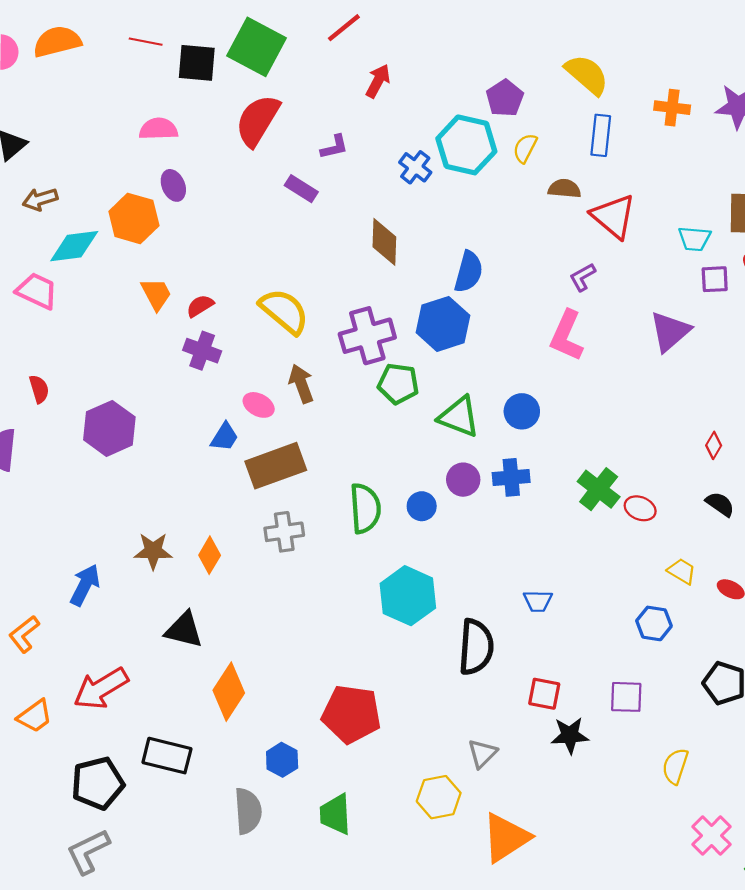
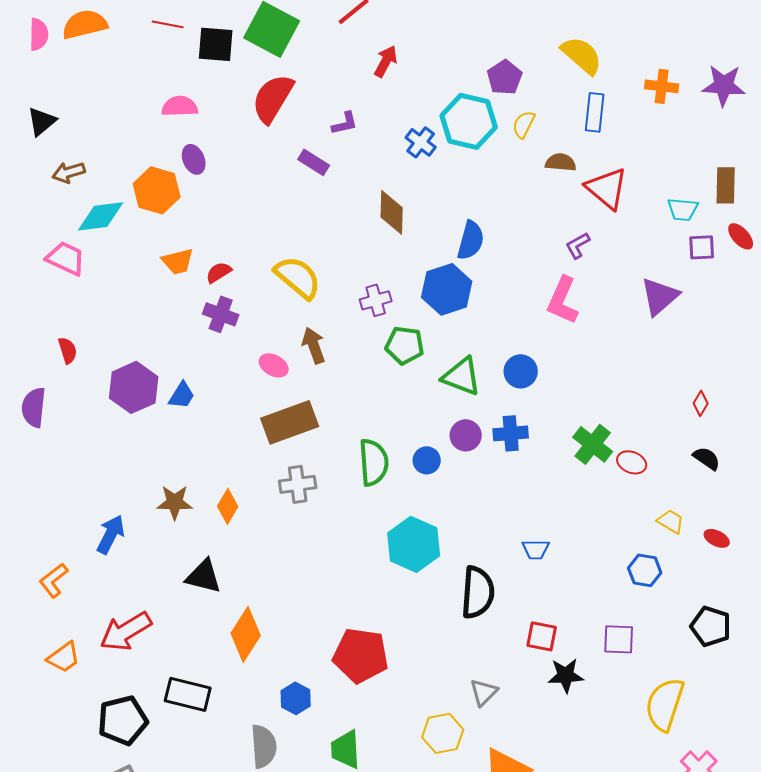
orange trapezoid: (156, 294) -> (178, 261), turned 104
purple cross: (367, 336) -> (376, 300), size x0.6
blue trapezoid: (224, 437) -> (182, 395), moved
yellow semicircle: (675, 766) -> (665, 704), size x1.6

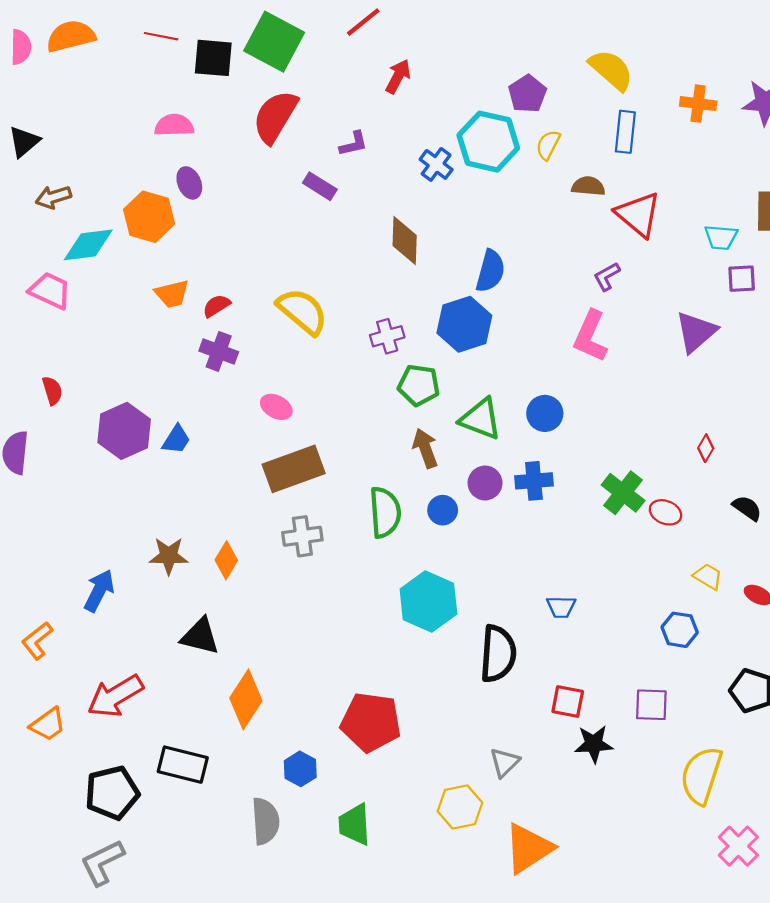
brown arrow: (314, 345) -> (425, 448), moved
red diamond: (701, 403) -> (706, 448), moved

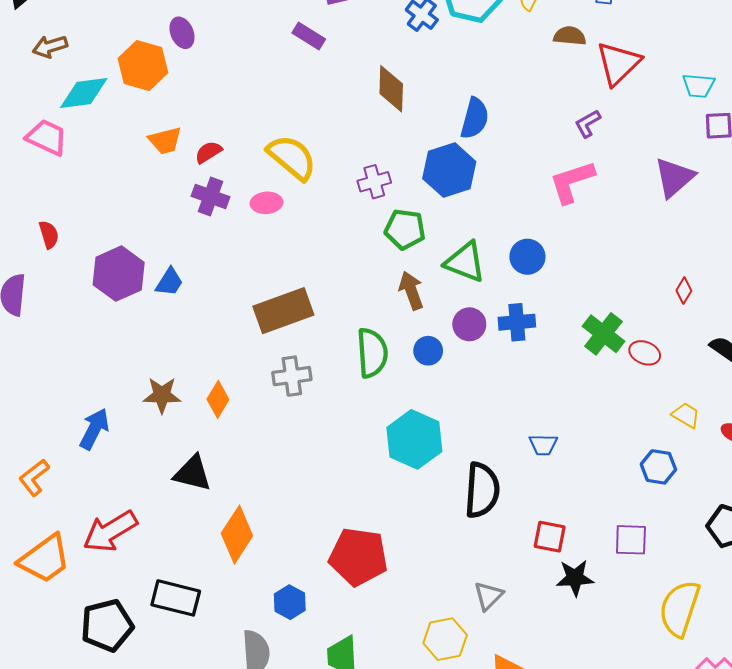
red triangle: (638, 214) -> (618, 63), turned 36
pink L-shape: (590, 336) -> (572, 182), turned 48
pink ellipse: (276, 407) -> (267, 203), moved, turned -32
orange trapezoid: (48, 724) -> (45, 559), size x1.5

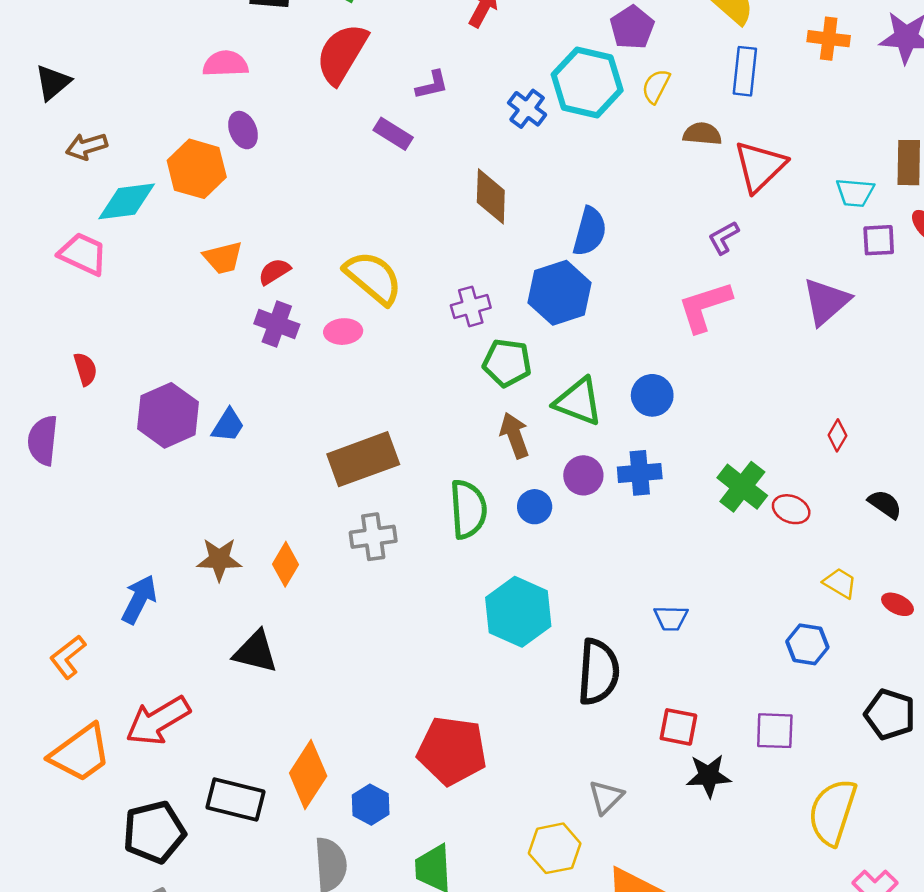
orange diamond: (237, 535) -> (308, 775), moved

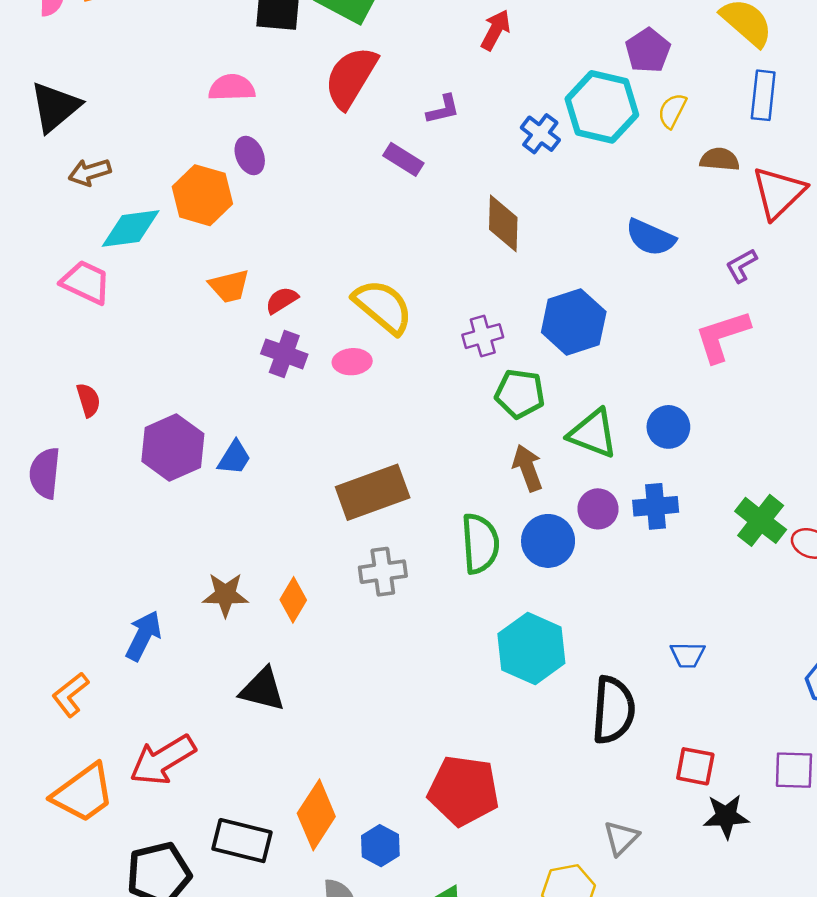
black triangle: (53, 82) -> (55, 107), size x1.4
blue semicircle: (590, 231) -> (650, 237), moved, turned 99
blue circle: (535, 507) -> (548, 541), size x1.5

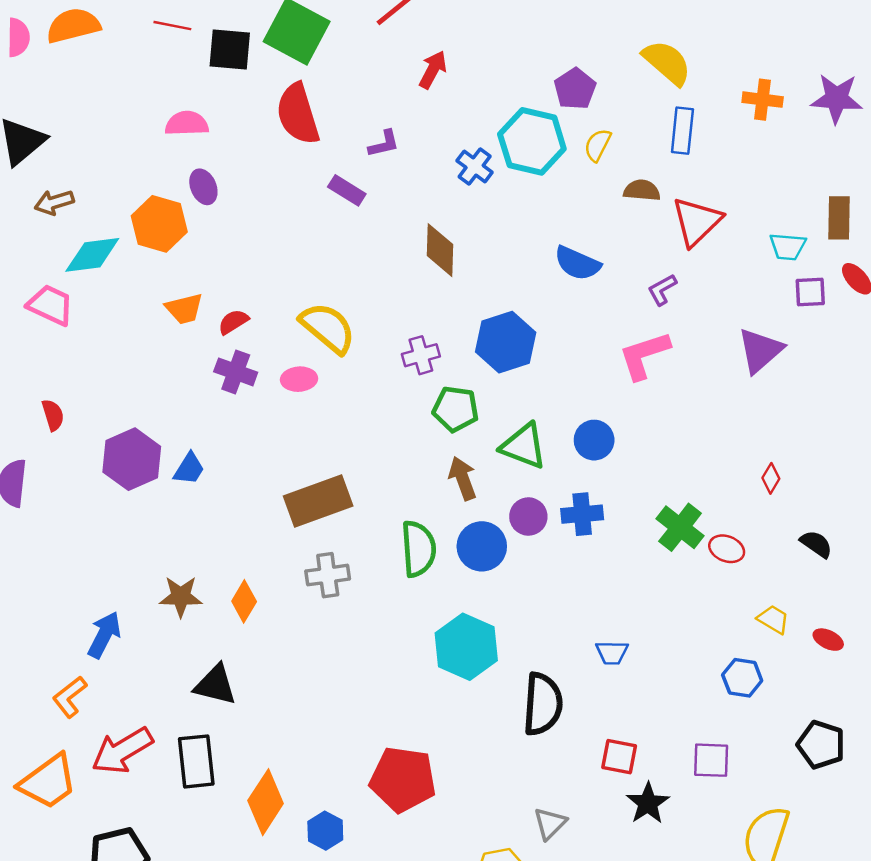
red semicircle: (351, 77) -> (298, 114), turned -48
orange L-shape: (70, 695) -> (70, 697), moved
black star: (726, 816) -> (648, 803), turned -30
black rectangle: (242, 841) -> (196, 761), moved, turned 70

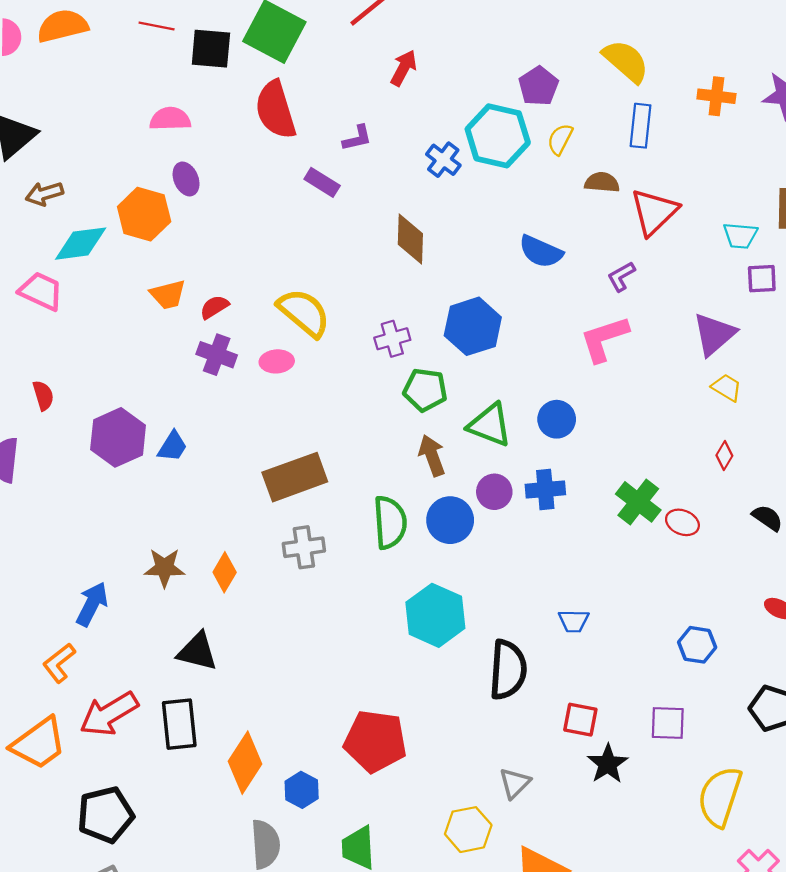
yellow trapezoid: (773, 619) -> (727, 388), moved

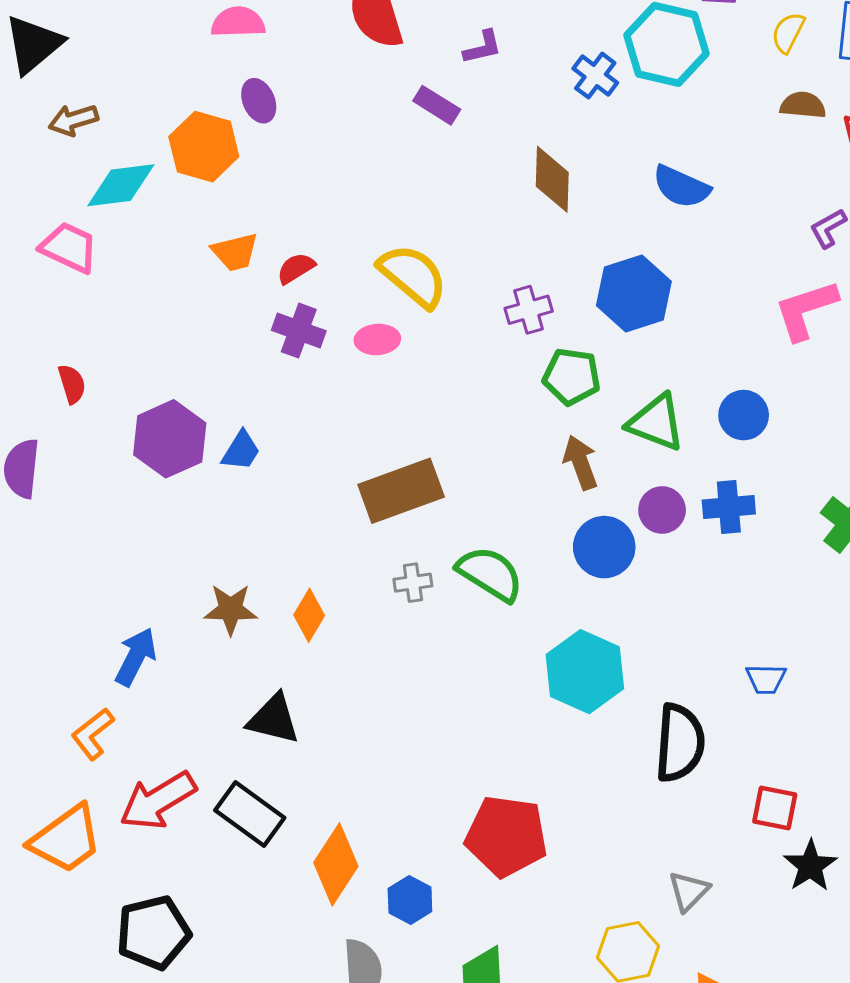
yellow semicircle: (560, 139) -> (788, 33), moved
blue semicircle: (541, 251) -> (681, 187), moved
green semicircle: (390, 522) -> (490, 574), moved, turned -54
gray cross: (304, 547) -> (413, 583), size x0.7
black rectangle: (179, 724) -> (250, 814), turned -48

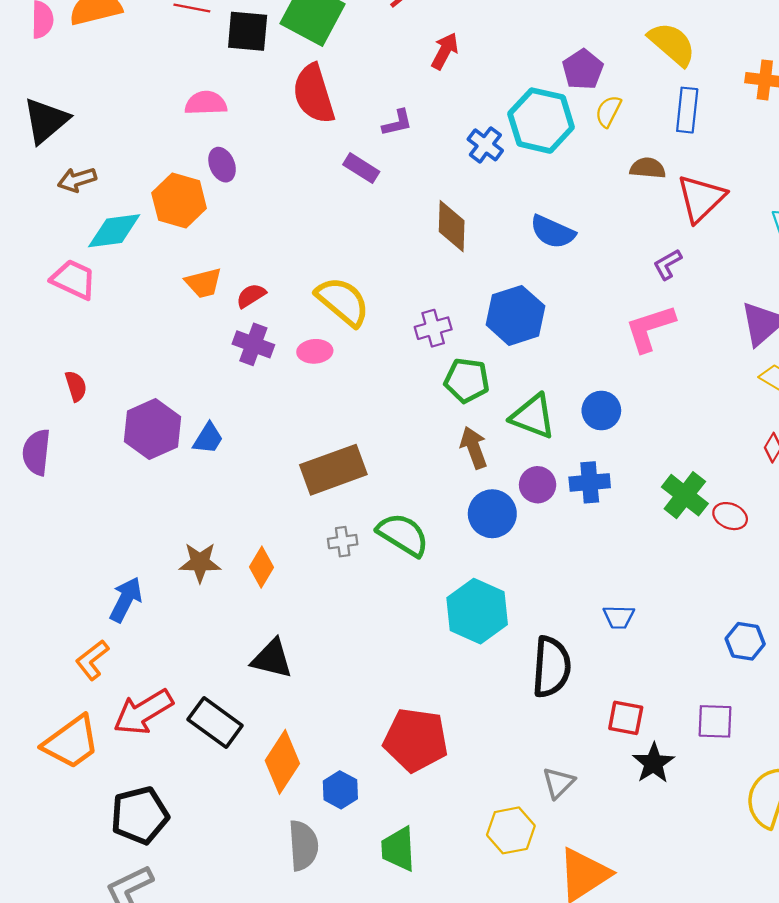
yellow semicircle: (788, 33) -> (608, 111), moved
black triangle: (274, 719) -> (272, 659), moved

